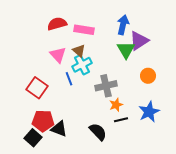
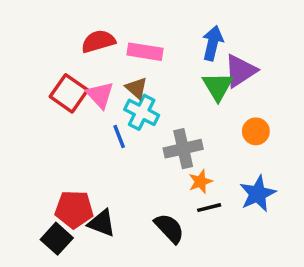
cyan cross: (82, 65) -> (142, 112), turned -36
red square: (37, 88) -> (69, 93), moved

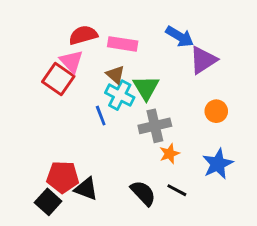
blue arrow: (213, 43) -> (180, 37), turned 108
green triangle: (218, 86) -> (146, 88), moved
pink triangle: (100, 95) -> (71, 61), moved
black line: (209, 208) -> (177, 190), moved, turned 42

